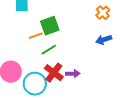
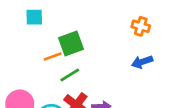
orange cross: (103, 13) -> (141, 26), turned -32

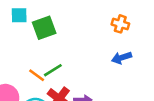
green square: (71, 43) -> (44, 28), moved
orange line: (53, 57) -> (37, 75), moved, turned 56

